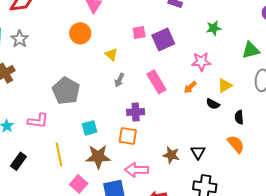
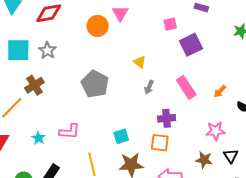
orange circle: (80, 33) -> (98, 26), moved
pink square: (139, 33) -> (170, 24), moved
pink star: (201, 62) -> (215, 131), moved
gray pentagon: (66, 91) -> (95, 84), moved

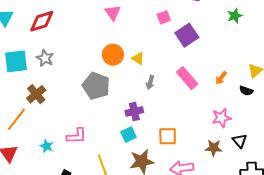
orange circle: (98, 26) -> (113, 55), moved
purple cross: (167, 118) -> (134, 111), moved

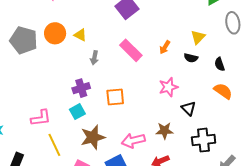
gray pentagon: (96, 86) -> (24, 40), moved
pink L-shape: (77, 136) -> (41, 118), moved
orange square: (168, 136) -> (115, 97), moved
brown star: (214, 148) -> (165, 131), moved

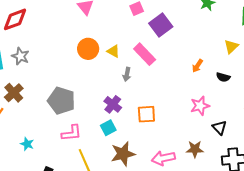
yellow triangle: (198, 37) -> (231, 47), moved
gray pentagon: (24, 40) -> (61, 101), moved
pink rectangle: (131, 50) -> (145, 54), moved
purple cross: (81, 88) -> (113, 104), turned -36

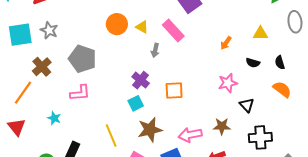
yellow triangle: (231, 47) -> (260, 33), moved, turned 42
black semicircle: (223, 77) -> (253, 63), moved
gray pentagon: (61, 101) -> (82, 59), moved
pink L-shape: (71, 133) -> (80, 93), moved

